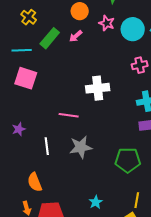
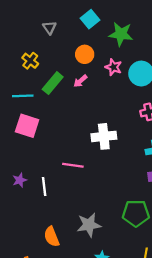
white line: (47, 146) -> (44, 187), moved
gray star: (81, 147) -> (89, 225), moved
orange semicircle: (35, 182) -> (52, 237), moved

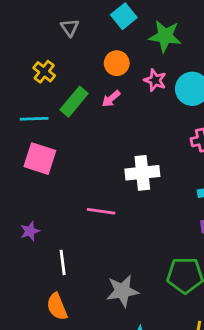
white line: (44, 187) -> (63, 262), moved
orange semicircle: (52, 237) -> (57, 307), moved

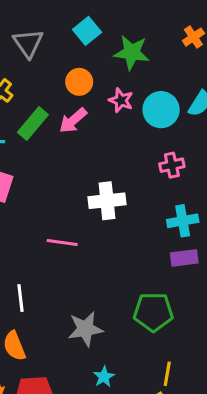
gray triangle: (70, 28) -> (28, 43), size x1.5
pink arrow: (111, 99) -> (73, 120), size x1.4

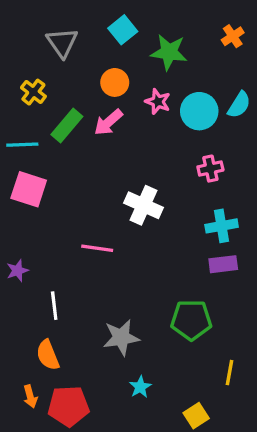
white cross: (107, 201) -> (143, 205), turned 30
yellow line: (167, 374) -> (230, 373), moved

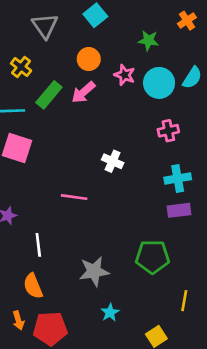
green star: (169, 52) -> (148, 40), moved, size x0.7
white cross: (143, 205) -> (113, 161), size x0.7

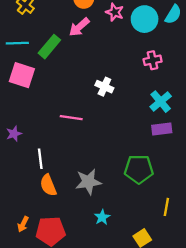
green rectangle: (49, 95) -> (49, 47), moved
cyan cross: (178, 178) -> (161, 102), turned -30
orange semicircle: (33, 286) -> (48, 185), moved
orange arrow: (18, 320) -> (23, 224), turned 42

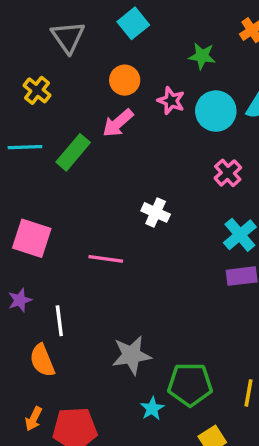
pink cross: (153, 60) -> (228, 173), turned -30
pink square: (22, 75) -> (32, 238), moved
purple star: (14, 134) -> (20, 300), moved
green pentagon: (139, 169) -> (190, 384), moved
orange semicircle: (48, 185) -> (42, 360), moved

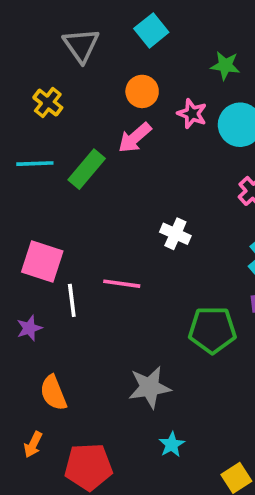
white line: (59, 321) -> (72, 300), moved
green pentagon: (190, 384) -> (212, 330), moved
orange arrow: (34, 419) -> (33, 445), moved

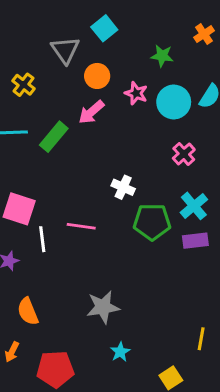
gray triangle: (81, 45) -> (65, 50), moved
green pentagon: (212, 330) -> (152, 222), moved

